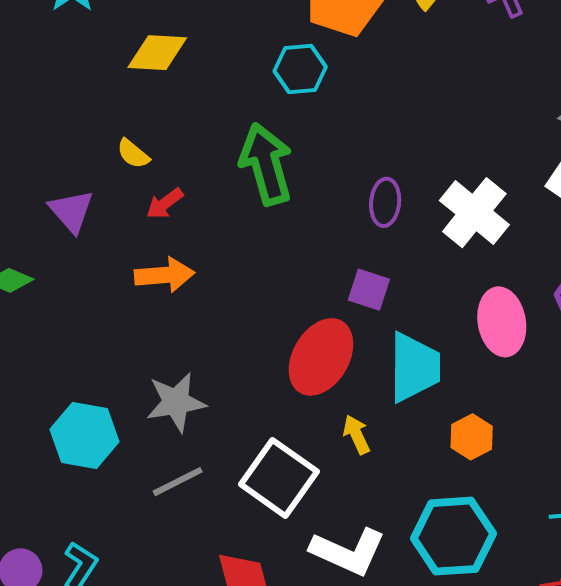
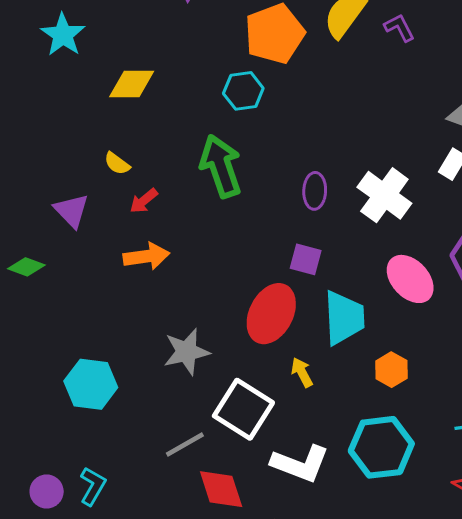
pink ellipse: (502, 322) -> (410, 279), turned -30
gray star: (176, 402) -> (187, 352), moved
gray line: (178, 482) -> (185, 445), moved

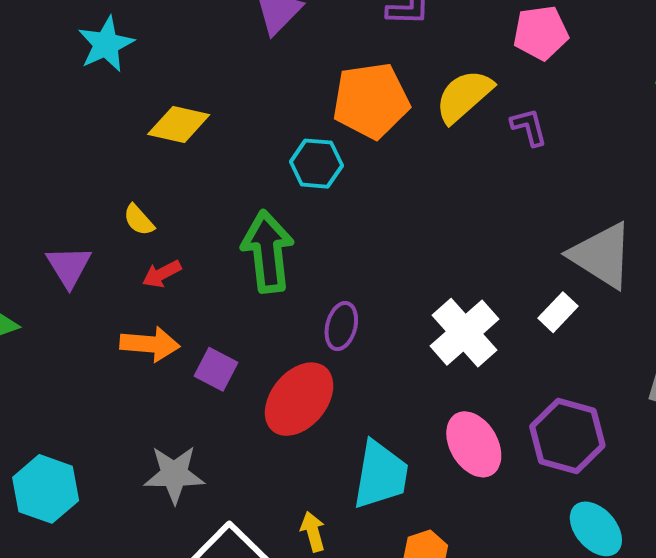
purple ellipse: (315, 191) -> (341, 326), moved
purple square: (306, 259) -> (216, 369), moved
red ellipse: (271, 314) -> (299, 399), moved

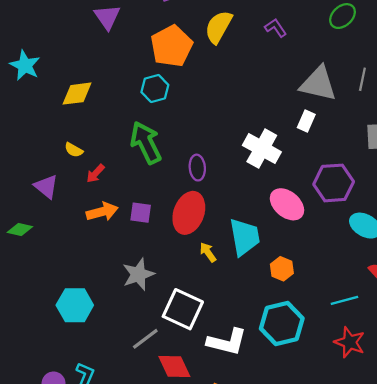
purple L-shape: (529, 127) -> (276, 28), moved
yellow arrow: (313, 532) -> (208, 252), moved

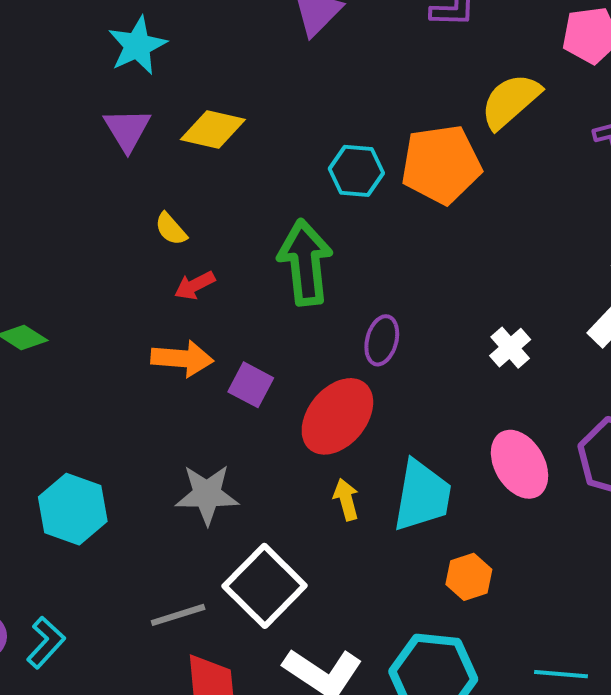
orange pentagon: (172, 46) -> (441, 164), moved
white cross: (262, 149) -> (510, 348), size x0.6
purple triangle: (46, 187) -> (127, 130), moved

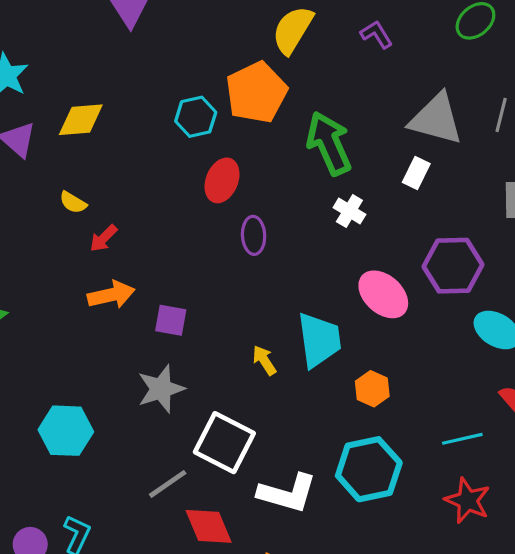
green arrow: (305, 262) -> (329, 143), moved
purple square: (251, 385) -> (171, 320), moved
red ellipse: (337, 416) -> (222, 180), moved, size x0.7

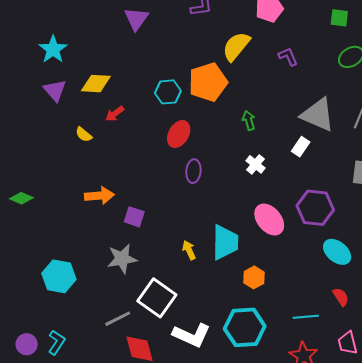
green arrow: (329, 143) -> (249, 120), size x0.5
red arrow: (103, 238) -> (115, 114), moved

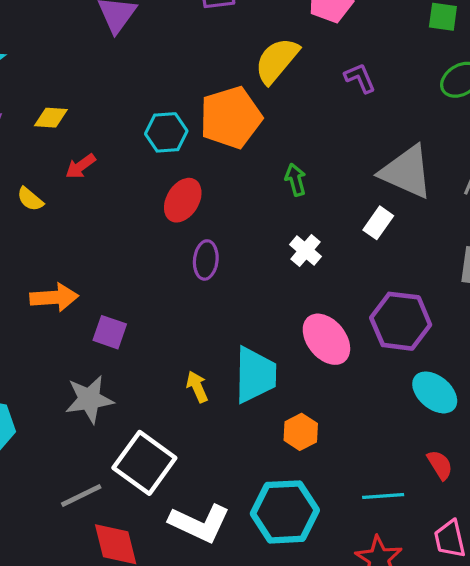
yellow diamond: (96, 84) -> (51, 118), size x0.7

